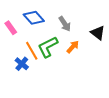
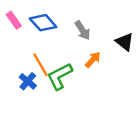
pink rectangle: (11, 28) -> (14, 20), moved
green L-shape: (48, 47) -> (60, 76), moved

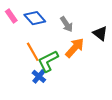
orange arrow: (93, 60) -> (75, 48), size x1.5
blue cross: (28, 81) -> (39, 76), moved

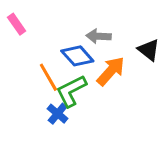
blue diamond: (35, 18) -> (77, 56), moved
gray arrow: (66, 24) -> (99, 36), turned 126

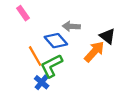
pink rectangle: (17, 24) -> (23, 13), moved
orange arrow: (111, 71) -> (94, 52), moved

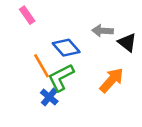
gray arrow: (71, 26) -> (103, 31), moved
orange arrow: (94, 52) -> (112, 80), moved

